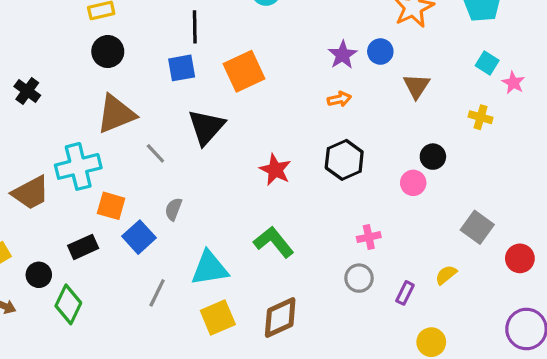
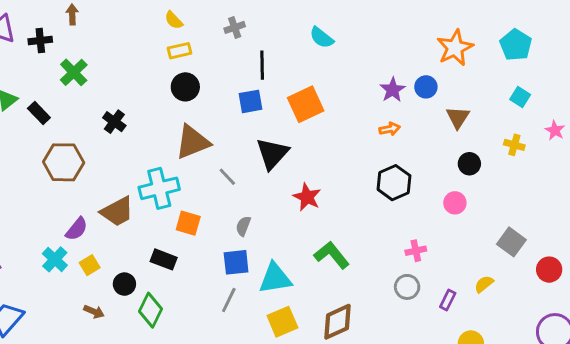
pink star: (513, 83) -> (555, 130), moved
black circle: (433, 157) -> (469, 164), moved
red star: (275, 170) -> (307, 197), moved
blue square: (139, 237) -> (236, 262), moved, turned 36
black rectangle: (83, 247) -> (164, 259), turned 45

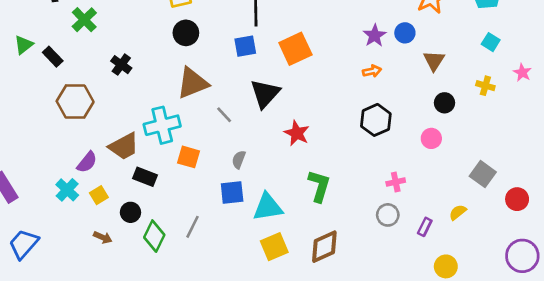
green L-shape: (332, 255) -> (319, 186), turned 56
black rectangle: (164, 259) -> (145, 177), moved
gray line: (229, 300) -> (192, 227), moved

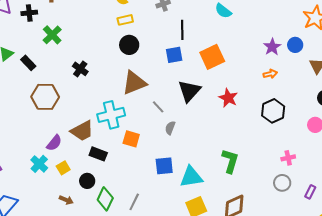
red star: (297, 133) -> (228, 98), moved
gray semicircle: (239, 160) -> (170, 128), moved
gray line: (192, 227) -> (134, 202), moved

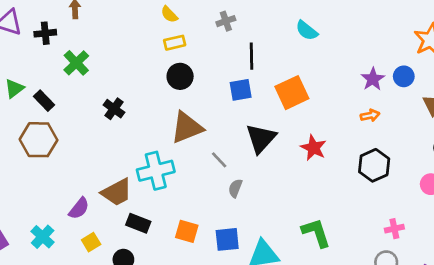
brown hexagon: (45, 97) -> (39, 140), moved
orange square: (131, 139) -> (187, 231), moved
green L-shape: (230, 161) -> (316, 233), turned -35
cyan cross: (39, 164) -> (43, 237), moved

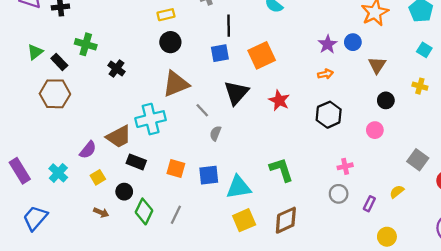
green cross: (76, 63) -> (86, 44), moved, turned -30

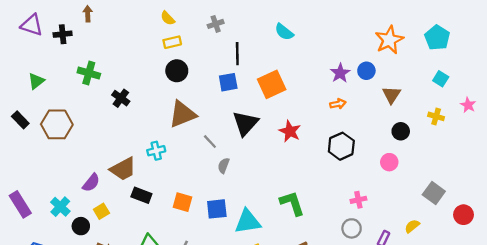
black rectangle: (59, 62) -> (20, 120), moved
cyan cross: (151, 119) -> (156, 151), size x0.6
black circle: (124, 192) -> (81, 226), moved

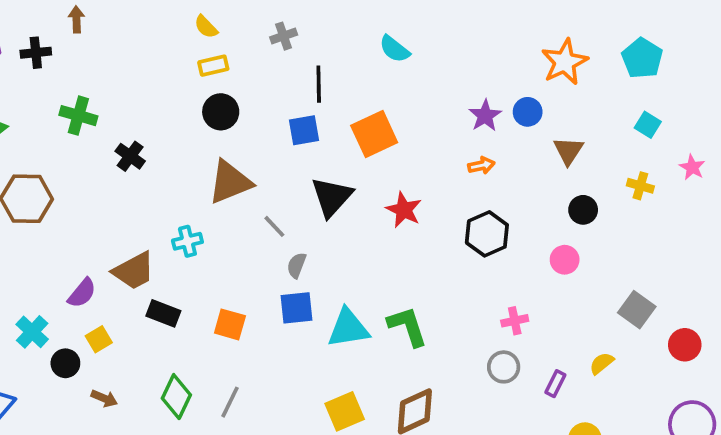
blue square: (217, 209) -> (297, 308), moved
cyan triangle: (248, 222) -> (348, 328), moved

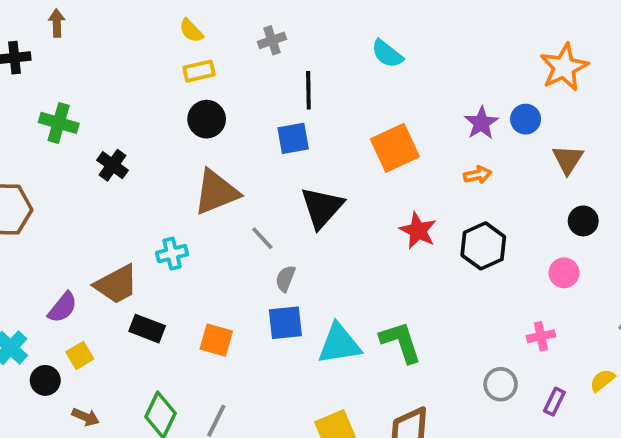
orange square: (374, 134) -> (395, 148), moved
red star: (404, 210) -> (418, 231), moved
pink cross: (515, 321) -> (541, 336), moved

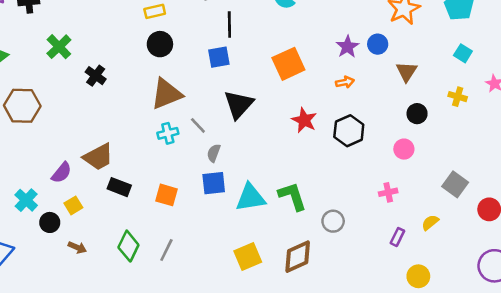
green cross: (59, 123) -> (59, 47), turned 30
cyan cross: (172, 254) -> (168, 133), moved
gray circle: (501, 384) -> (333, 221), moved

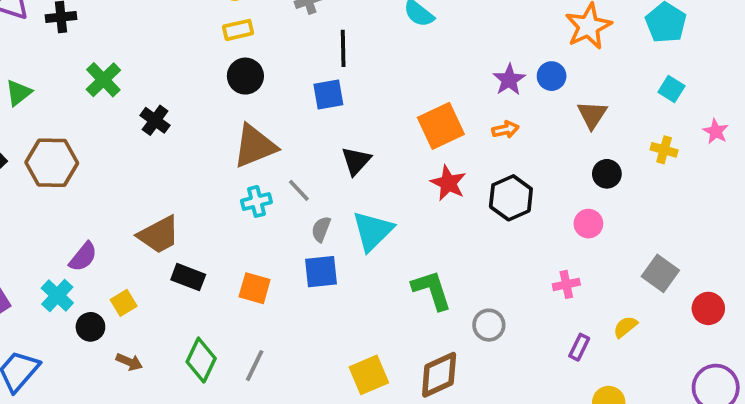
orange square: (288, 64) -> (441, 126), moved
black triangle: (239, 104) -> (356, 161), size x0.7
purple semicircle: (62, 173) -> (83, 257), moved
cyan triangle: (250, 198) -> (373, 231), moved, turned -36

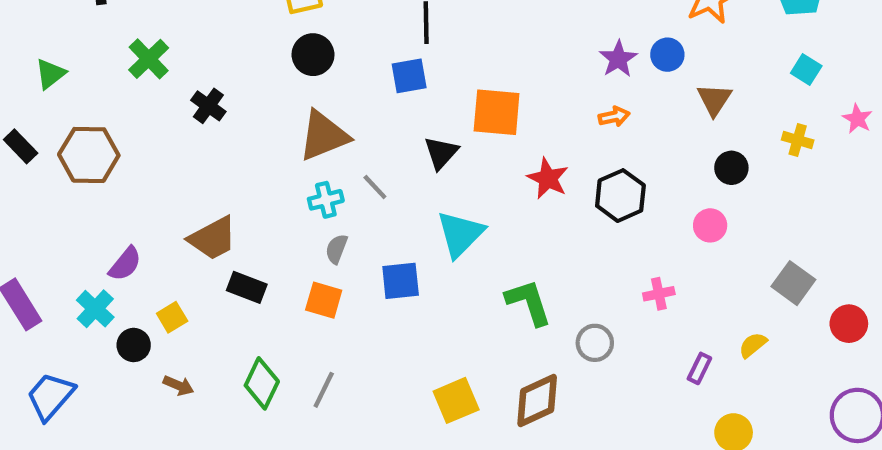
orange square: (441, 126) -> (497, 112), moved, turned 30
gray semicircle: (321, 229) -> (336, 249), moved
pink cross: (566, 284) -> (659, 294), moved

